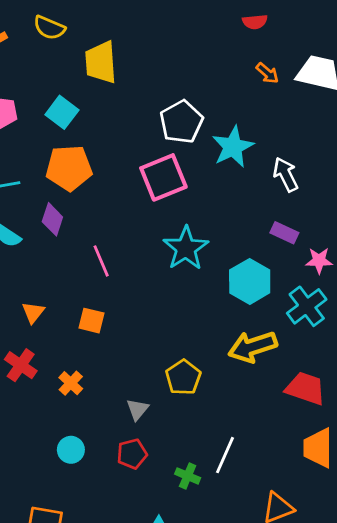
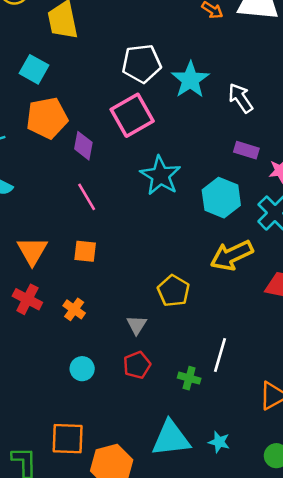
white pentagon: (181, 122) -> (142, 64), turned 30
purple diamond: (52, 219) -> (83, 146), moved
orange triangle: (33, 312) -> (32, 251), size x1.5

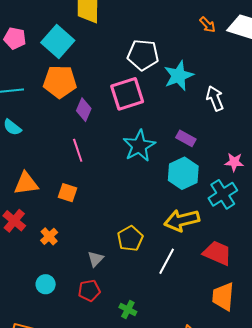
cyan square: (34, 69) -> (58, 41), size x1.4
purple rectangle: (246, 150) -> (186, 138), moved
orange triangle: (32, 251) -> (26, 184), turned 40
white line: (220, 355) -> (167, 261), moved

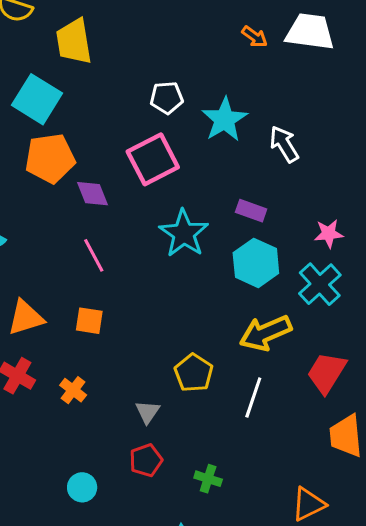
white pentagon: (143, 55) -> (167, 98), size x0.7
purple diamond: (84, 110) -> (93, 194), turned -35
red trapezoid: (217, 253) -> (326, 373), turned -72
cyan circle: (46, 284) -> (82, 487), moved

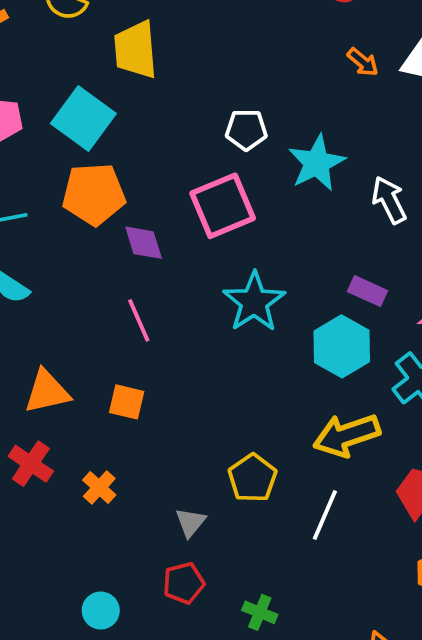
purple rectangle: (251, 211) -> (368, 291), moved

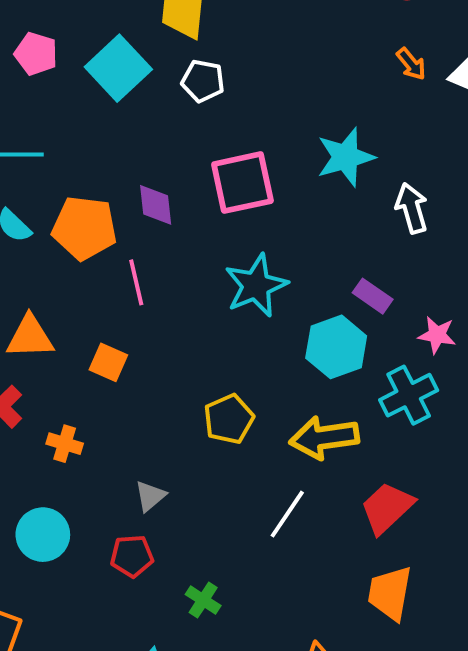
white pentagon: (246, 130) -> (203, 81), moved
orange pentagon: (94, 194) -> (85, 228), moved
yellow pentagon: (252, 478) -> (229, 419), moved
orange cross: (99, 487) -> (65, 444), turned -36
cyan circle: (101, 611) -> (43, 535), moved, size x1.4

